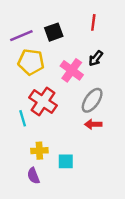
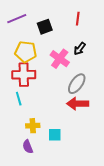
purple line: (21, 36) -> (17, 19), moved
red cross: (43, 102) -> (24, 75), moved, turned -35
red arrow: (93, 124) -> (78, 104), size x1.5

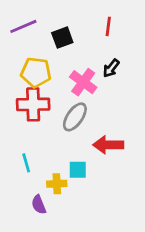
gray ellipse: (77, 84) -> (75, 117), moved
cyan line: (19, 99) -> (26, 163), moved
yellow cross: (33, 126) -> (57, 184), moved
cyan square: (55, 135) -> (78, 170), moved

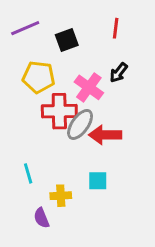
red cross: (33, 104) -> (59, 111), moved
red arrow: (108, 145) -> (105, 135), moved
cyan square: (78, 170) -> (98, 181), moved

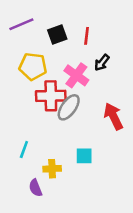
red line: (116, 28) -> (87, 36), moved
red arrow: (105, 135) -> (113, 116), moved, turned 64
cyan line: (28, 173) -> (24, 150), turned 36

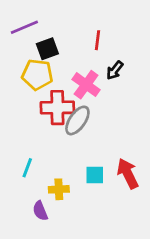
black square: (57, 35) -> (47, 49), moved
red arrow: (113, 116) -> (128, 174), moved

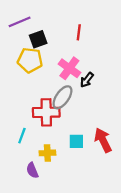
black arrow: (115, 70) -> (87, 80), moved
red cross: (57, 108) -> (46, 112), moved

